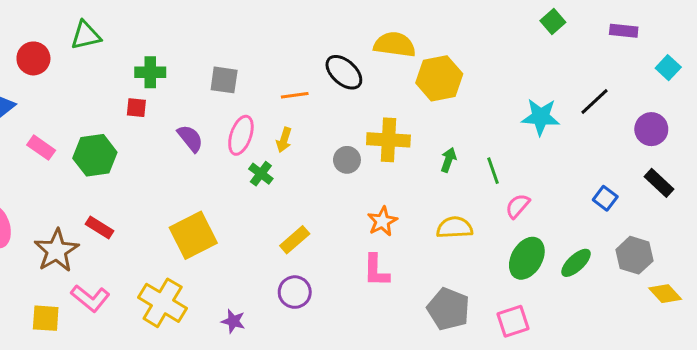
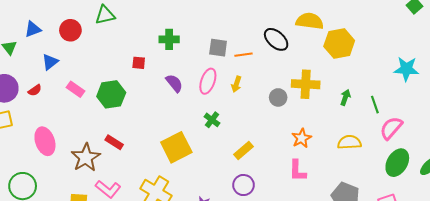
green cross: (150, 72) -> (169, 39), moved
gray square: (224, 80) -> (218, 48), moved
green cross: (261, 174) -> (212, 120), moved
pink semicircle: (518, 206) -> (391, 128), size x1.4

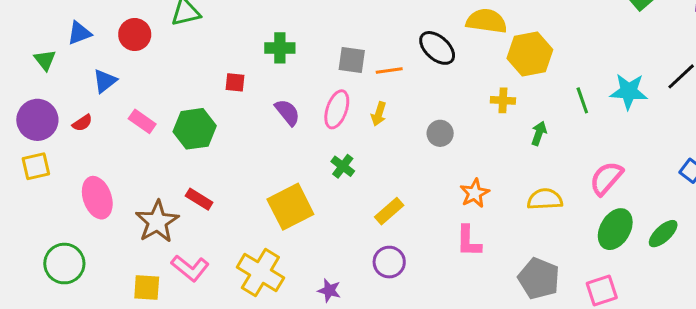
yellow cross: (306, 84) -> (503, 100), moved, size x0.6
green line: (375, 105) -> (582, 100), moved

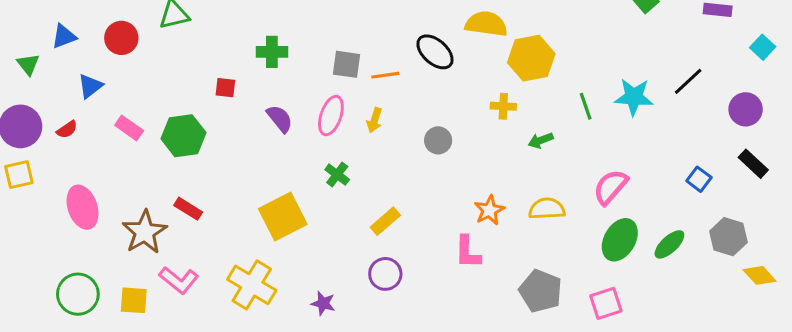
green arrow: (539, 133) -> (541, 140), turned -130
orange star: (475, 193) -> (489, 210), moved
green circle: (64, 264) -> (78, 294), moved

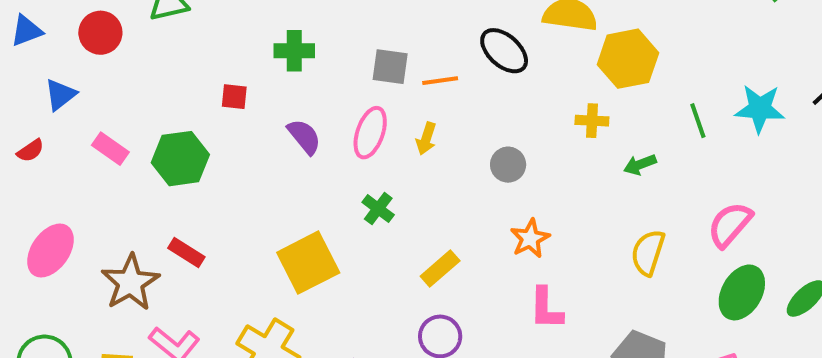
pink ellipse: (83, 207) -> (50, 251), turned 54
yellow semicircle: (547, 209) -> (648, 253), turned -69
orange star: (489, 210) -> (530, 239), moved

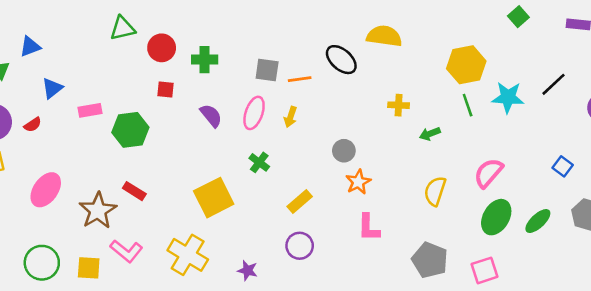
red circle: (100, 33) -> (162, 48), moved
yellow hexagon: (628, 59) -> (466, 65), moved
pink rectangle: (110, 149) -> (90, 110), moved, turned -45
gray circle: (508, 165) -> (344, 151), moved

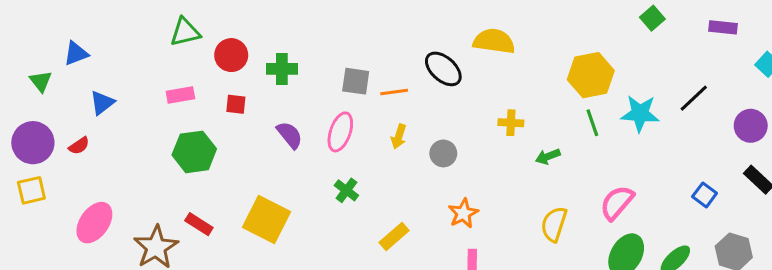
pink rectangle: (90, 110) -> (180, 95), moved
yellow arrow: (291, 117) -> (399, 137), moved
gray circle: (344, 151) -> (443, 153), moved
yellow square: (214, 198) -> (267, 220), moved, turned -36

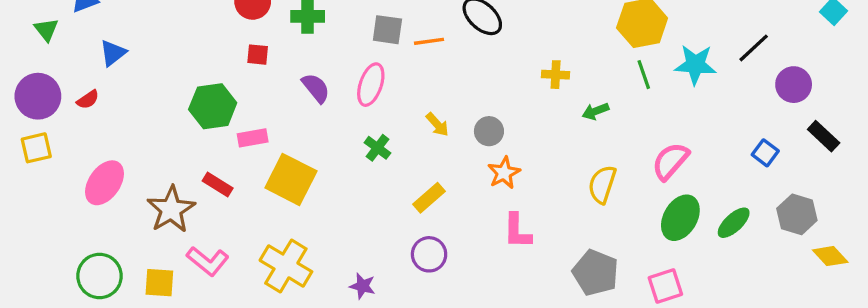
pink rectangle: (180, 95) -> (253, 138), moved
purple circle: (751, 126) -> (794, 85), moved
yellow arrow: (399, 137) -> (437, 125), moved, turned -60
gray circle: (443, 153) -> (489, 131), moved

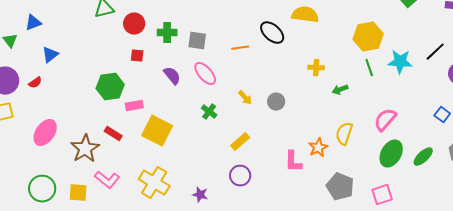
gray square: (387, 30) -> (197, 41), moved
pink ellipse: (371, 85) -> (205, 74), turned -60
orange star: (504, 173) -> (318, 148), moved

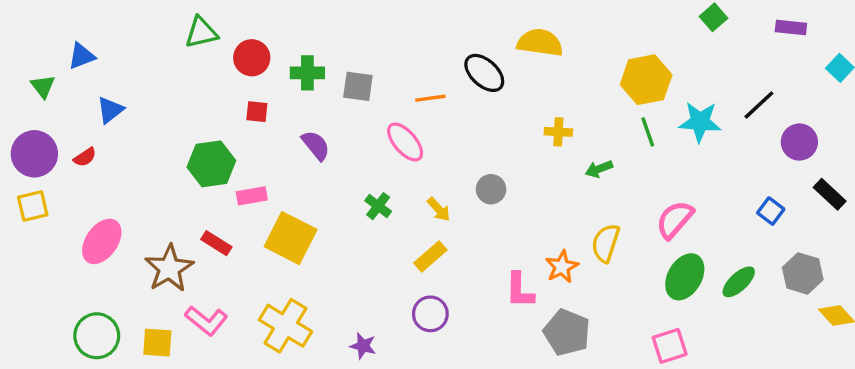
pink ellipse: (205, 74) -> (405, 142), moved
yellow arrow: (245, 98) -> (439, 209), moved
gray pentagon: (340, 187) -> (567, 332), moved

